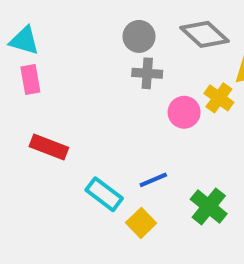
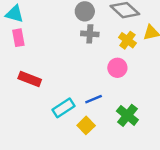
yellow cross: (219, 98) -> (127, 40), moved
pink circle: (184, 112) -> (117, 68), moved
cyan rectangle: (104, 194) -> (63, 108), turned -70

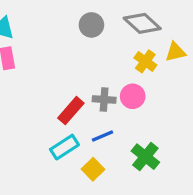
gray cross: (90, 34) -> (104, 99), moved
red rectangle: (30, 79) -> (71, 111), moved, turned -70

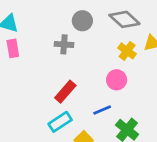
gray cross: (104, 99) -> (64, 44), moved
blue line: (103, 136) -> (102, 110), moved

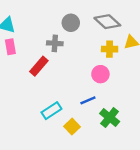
yellow cross: (127, 51) -> (110, 49), turned -35
red rectangle: (65, 92) -> (39, 66), moved

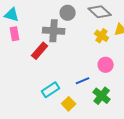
gray cross: (55, 43) -> (54, 31), size x1.5
yellow cross: (110, 49) -> (102, 36), turned 32
pink circle: (100, 74) -> (106, 65), moved

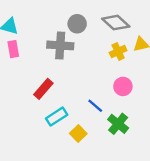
yellow cross: (102, 36) -> (118, 51), turned 32
red rectangle: (40, 51) -> (43, 89), moved
blue line: (83, 81) -> (95, 106), turned 64

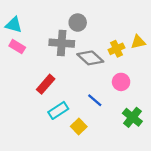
gray diamond: (116, 23) -> (90, 58), moved
pink rectangle: (13, 49) -> (17, 47), turned -49
green cross: (118, 124) -> (132, 117), moved

